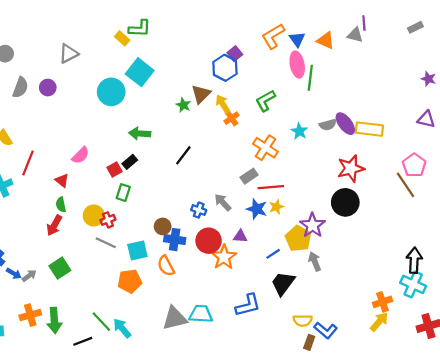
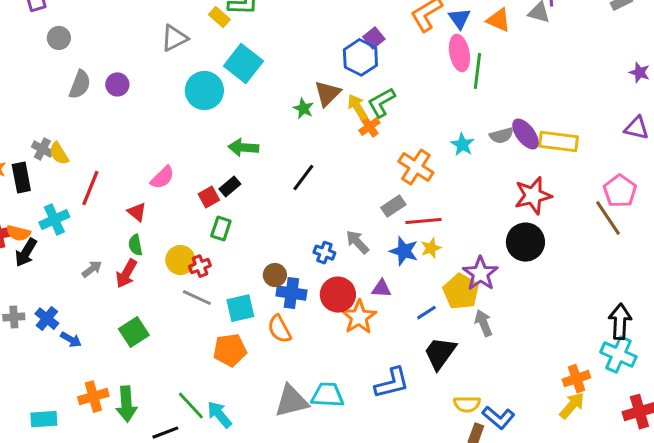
gray triangle: (69, 54) -> (174, 38), moved
green L-shape: (265, 101) -> (381, 102), moved
gray arrow: (29, 276) -> (92, 269), moved

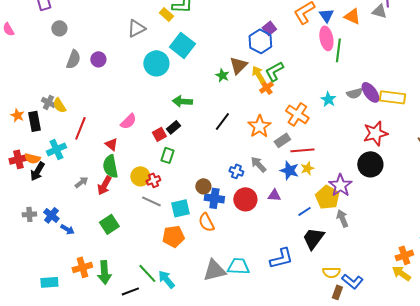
green semicircle: (135, 245) -> (110, 166), size x1.6
orange star: (359, 317) -> (259, 126), moved
yellow arrow: (572, 406) -> (401, 273), turned -96

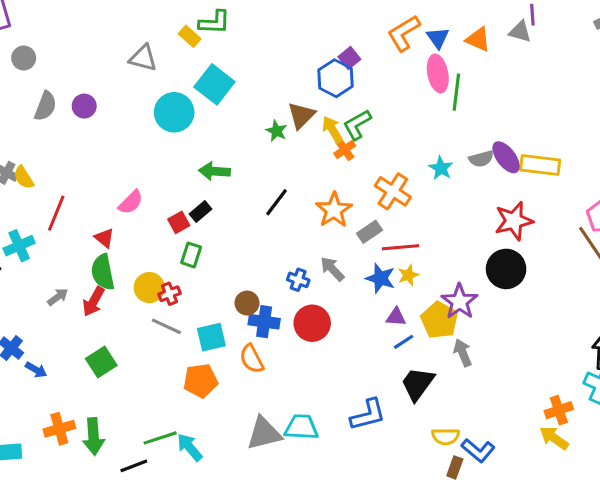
gray triangle: (136, 28) -> (143, 58), turned 42
purple triangle: (274, 195) -> (396, 317), moved
green line: (147, 273) -> (160, 438), turned -65

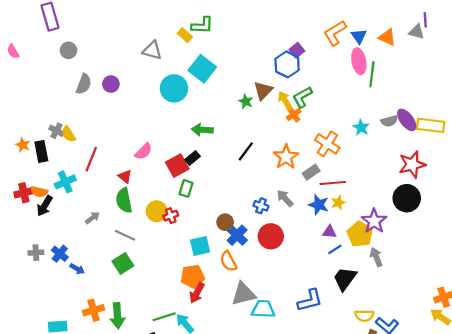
red square: (179, 222) -> (177, 166), size x1.5
red arrow: (93, 302) -> (197, 293), moved
blue cross: (264, 322) -> (237, 235), turned 36
gray line: (166, 326) -> (125, 235), moved
gray triangle: (264, 433) -> (244, 294), moved

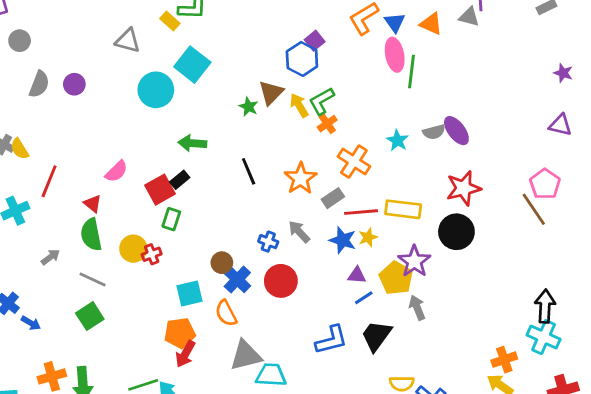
orange cross: (294, 114) -> (327, 124), moved
yellow rectangle: (431, 125) -> (403, 209), moved
black line: (246, 151) -> (249, 171), turned -60
blue L-shape: (310, 300) -> (331, 340), moved

